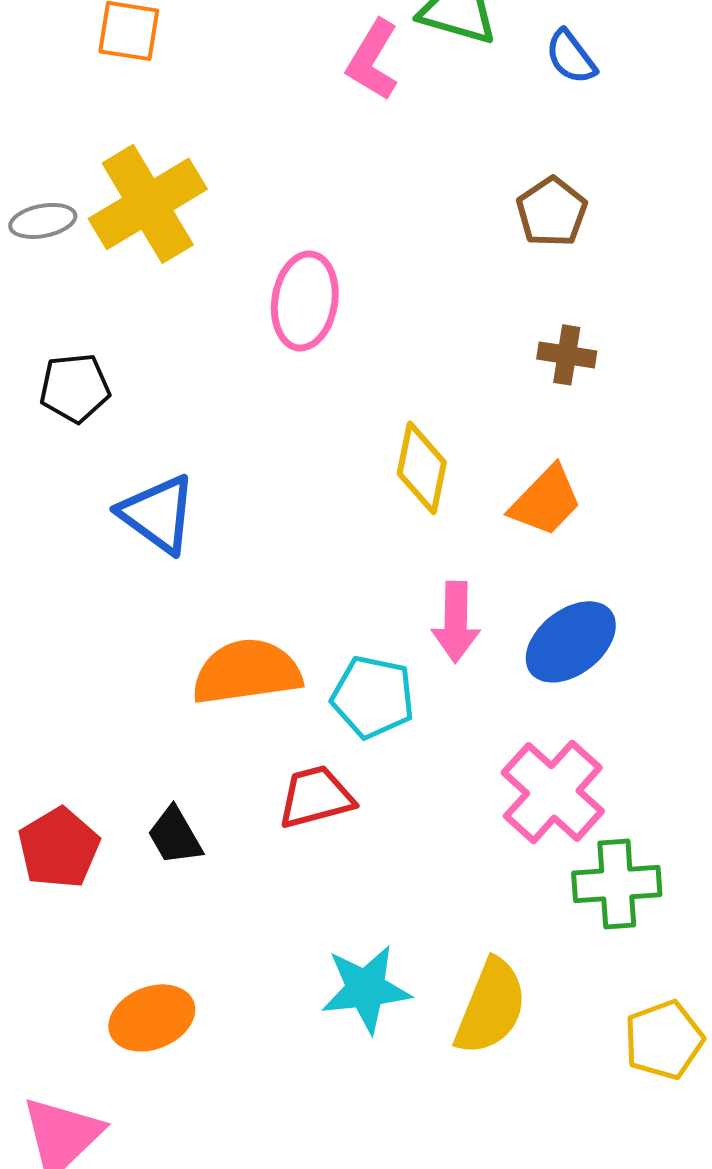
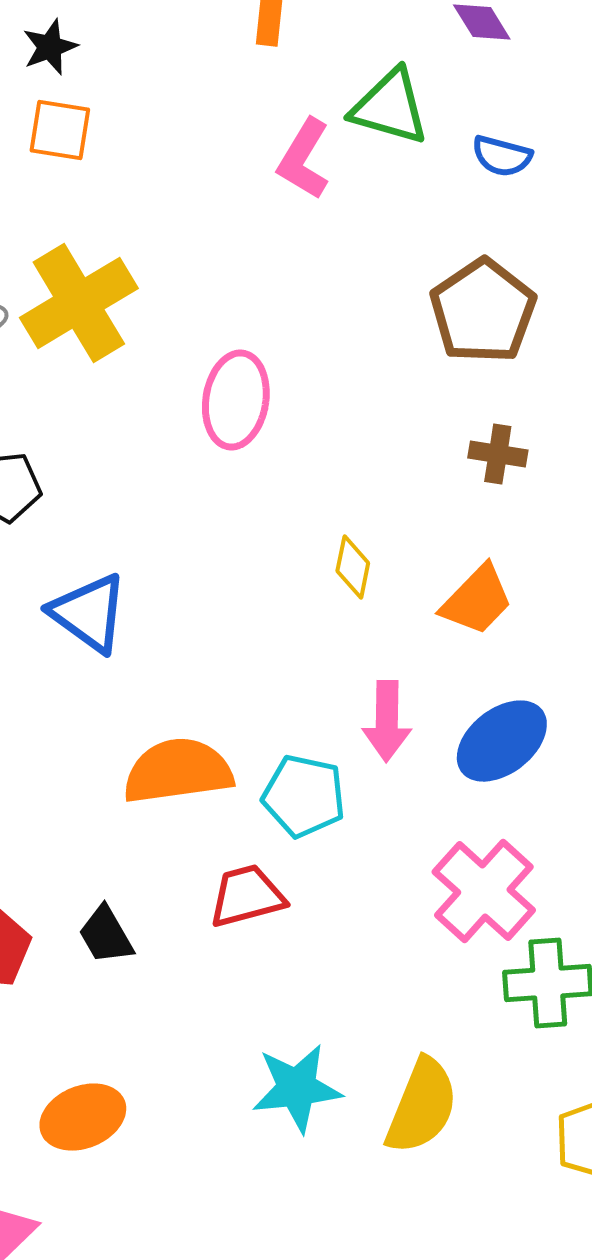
blue semicircle: (571, 57) -> (502, 156), turned -38
brown pentagon: (552, 212) -> (483, 311), size x1.5
yellow diamond: (422, 468) -> (353, 567), size x0.7

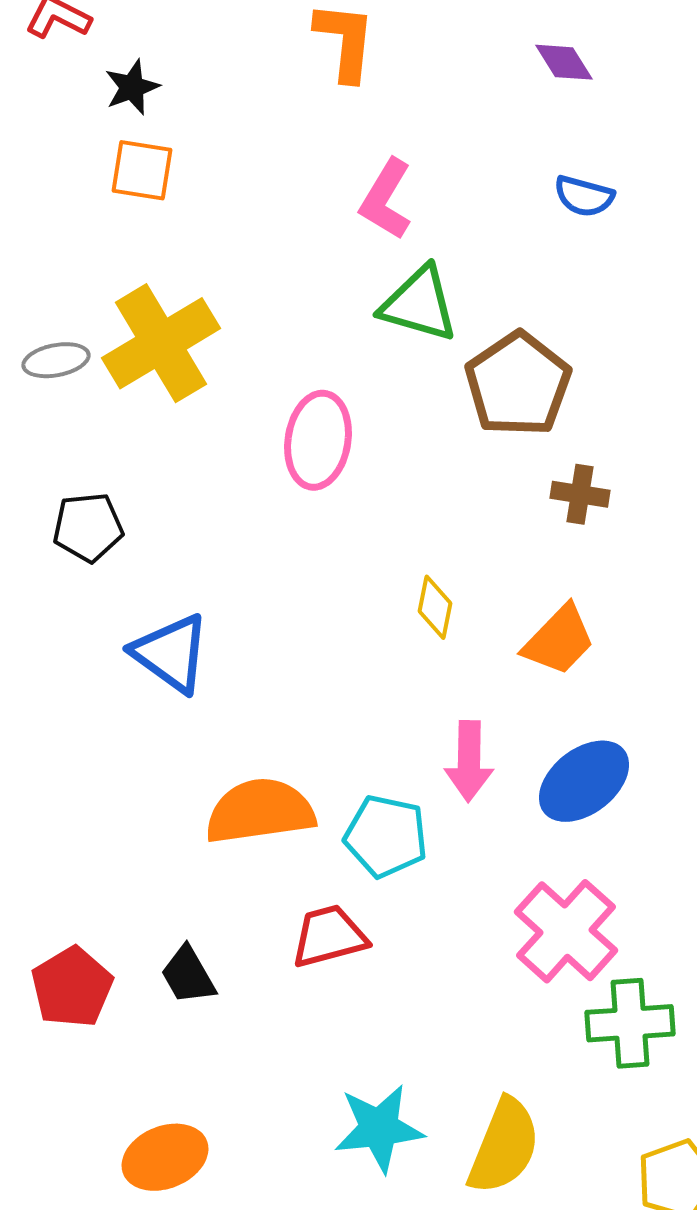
green triangle: (390, 107) -> (419, 304), moved
brown pentagon: (483, 311) -> (518, 384), moved

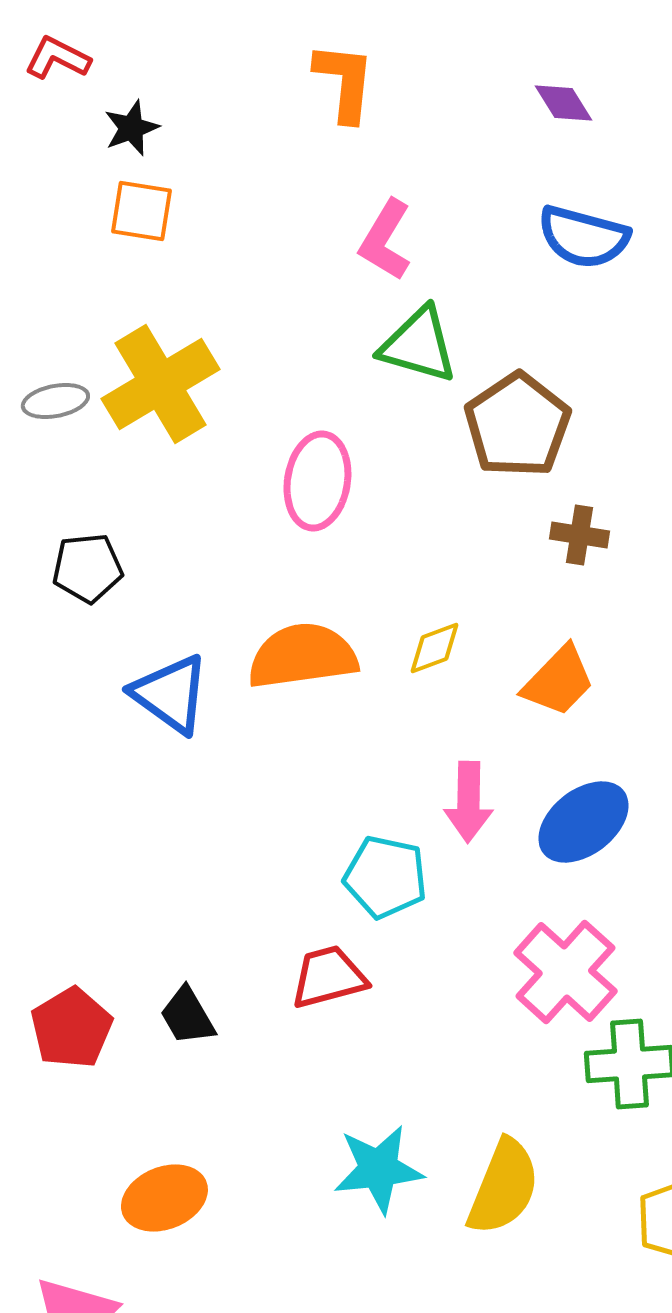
blue semicircle: (584, 196) -> (583, 237), size x1.5
yellow diamond: (435, 607) -> (434, 648), turned 58
orange semicircle: (260, 811) -> (302, 656), moved

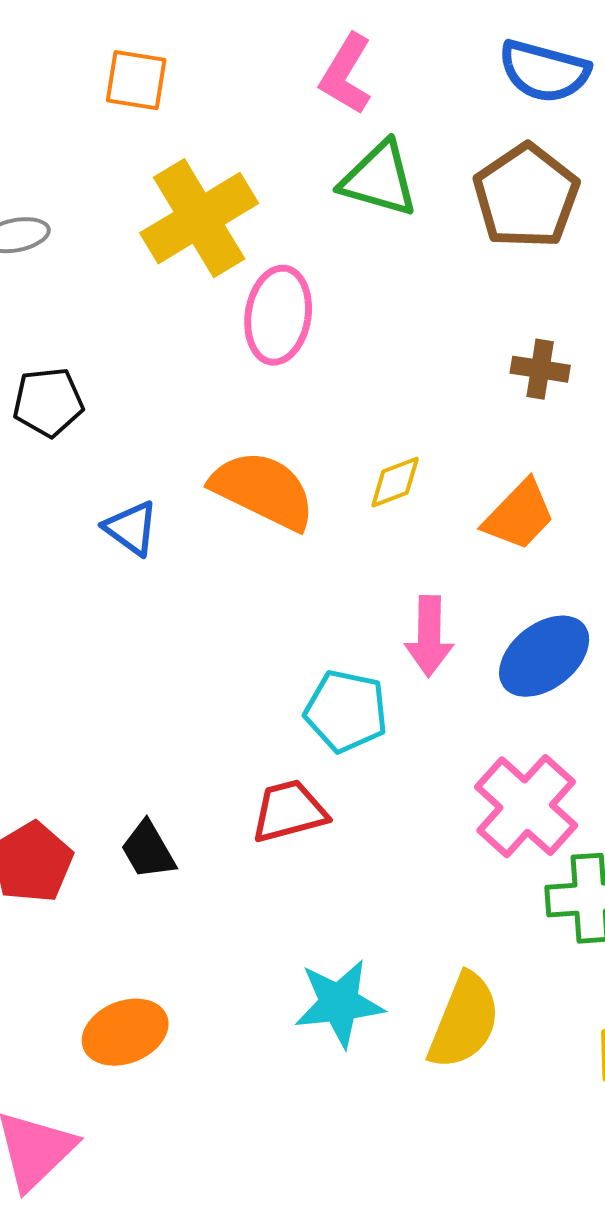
orange square: (141, 211) -> (136, 80), moved
yellow cross: (160, 384) -> (199, 218), moved
brown pentagon: (517, 425) -> (526, 196), moved
orange semicircle: (302, 656) -> (263, 490), turned 34
blue triangle: (170, 694) -> (131, 528), size x0.7

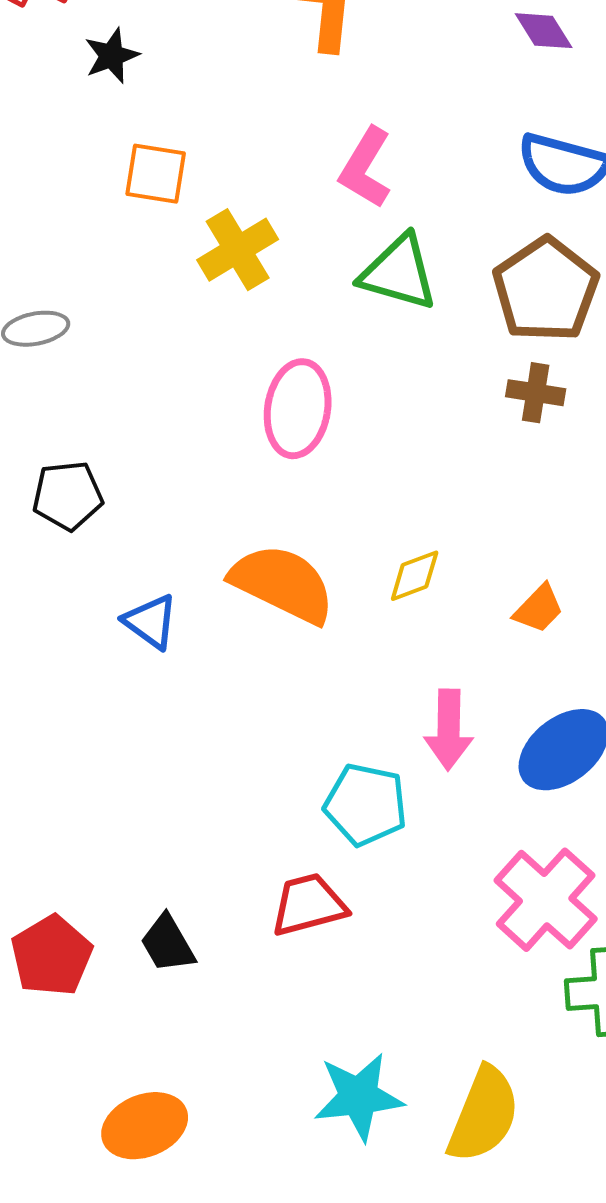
yellow cross: (199, 218) -> (238, 250), moved, size x0.7
brown cross: (540, 369) -> (536, 393), moved
orange trapezoid: (519, 515) -> (539, 609), size x0.7

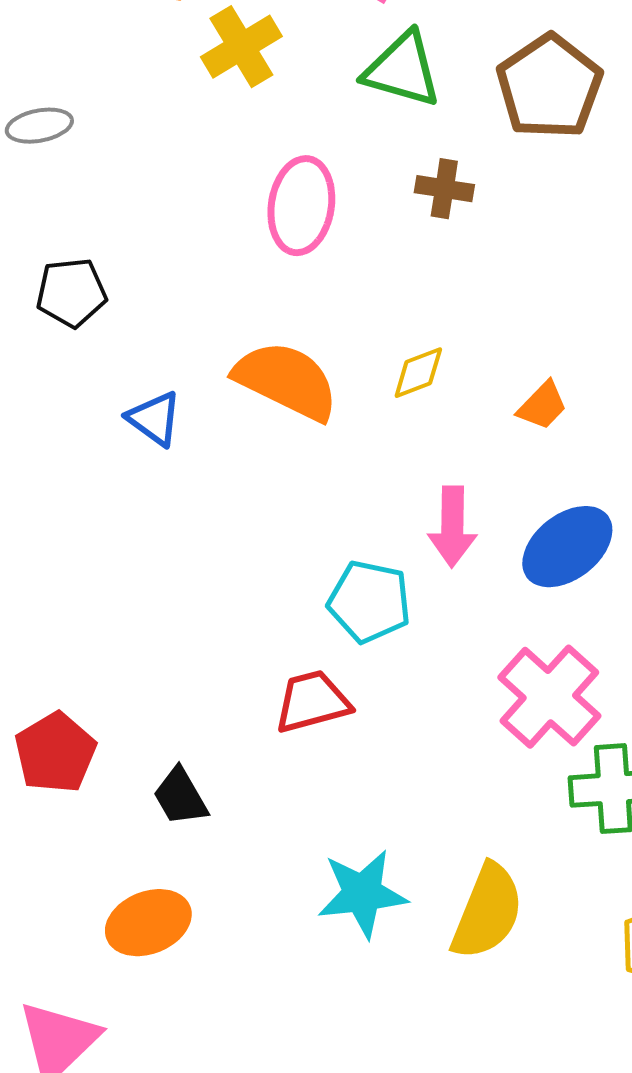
brown cross: (536, 393) -> (444, 189), moved
black trapezoid: (168, 944) -> (180, 797), moved

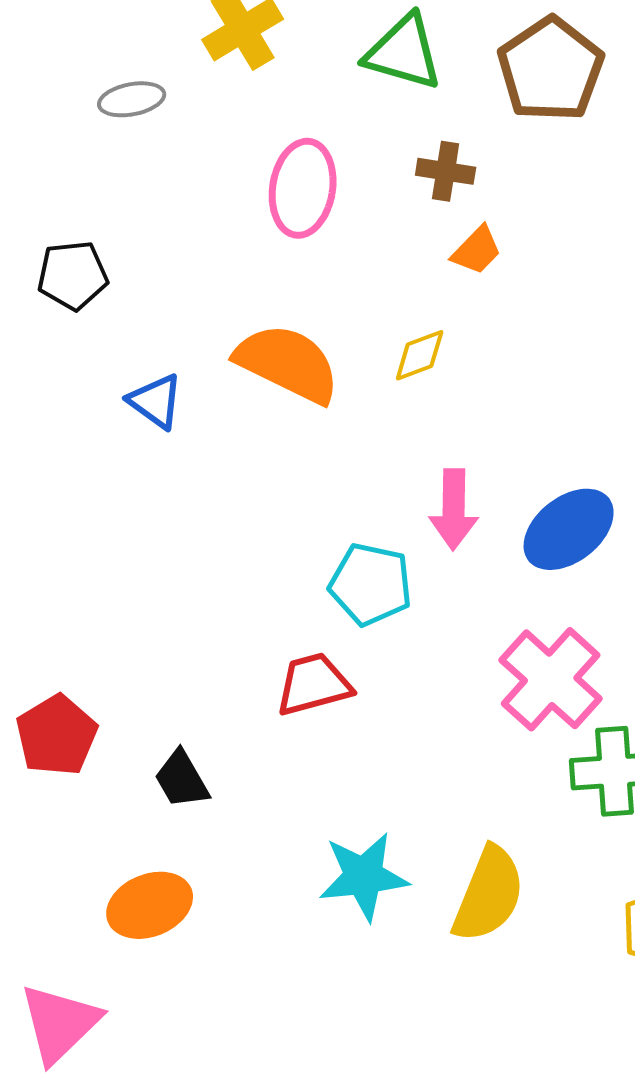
gray ellipse: (39, 126) -> (132, 99), moved
orange trapezoid: (542, 406) -> (477, 250), moved

